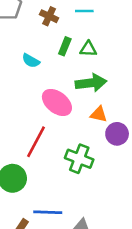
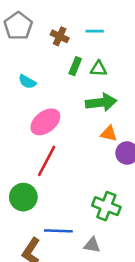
cyan semicircle: (31, 61) -> (27, 82), moved
pink ellipse: (57, 102) -> (45, 122), moved, turned -76
green cross: (79, 159) -> (106, 206), moved

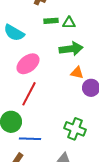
green rectangle: (75, 66) -> (51, 21), turned 64
cyan semicircle: (27, 82) -> (14, 33), size x1.5
blue line: (58, 231) -> (30, 139), moved

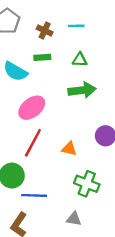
green rectangle: (51, 21) -> (42, 57), moved
orange triangle: (77, 73) -> (69, 149), moved

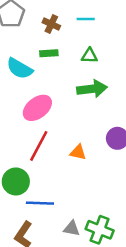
green cross: (87, 184) -> (100, 230), moved
gray triangle: (74, 219) -> (72, 228), moved

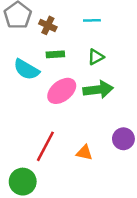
brown cross: (51, 24) -> (48, 25), moved
green triangle: (89, 56) -> (96, 57), turned -30
pink ellipse: (37, 108) -> (62, 91), moved

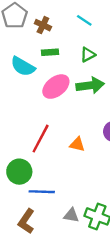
cyan line: (92, 20) -> (84, 20), turned 35

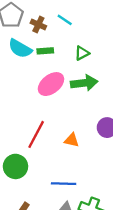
cyan line: (84, 20) -> (65, 20), moved
cyan semicircle: (23, 66) -> (20, 49), moved
blue line: (42, 192) -> (64, 184), moved

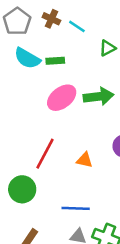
brown cross: (38, 24) -> (51, 19), moved
green triangle: (82, 53) -> (107, 48), moved

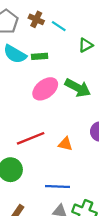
green arrow: (99, 96) -> (78, 88), turned 35
red line: (45, 154) -> (31, 138), turned 40

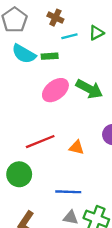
brown cross: (36, 19) -> (55, 18), moved
cyan line: (59, 26) -> (69, 36), moved, turned -48
green triangle: (86, 45) -> (96, 33), moved

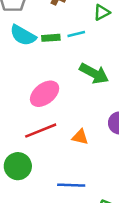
cyan line: (69, 36) -> (76, 34), moved
pink ellipse: (55, 90) -> (45, 94), moved

